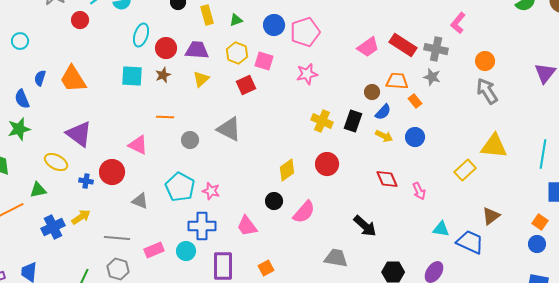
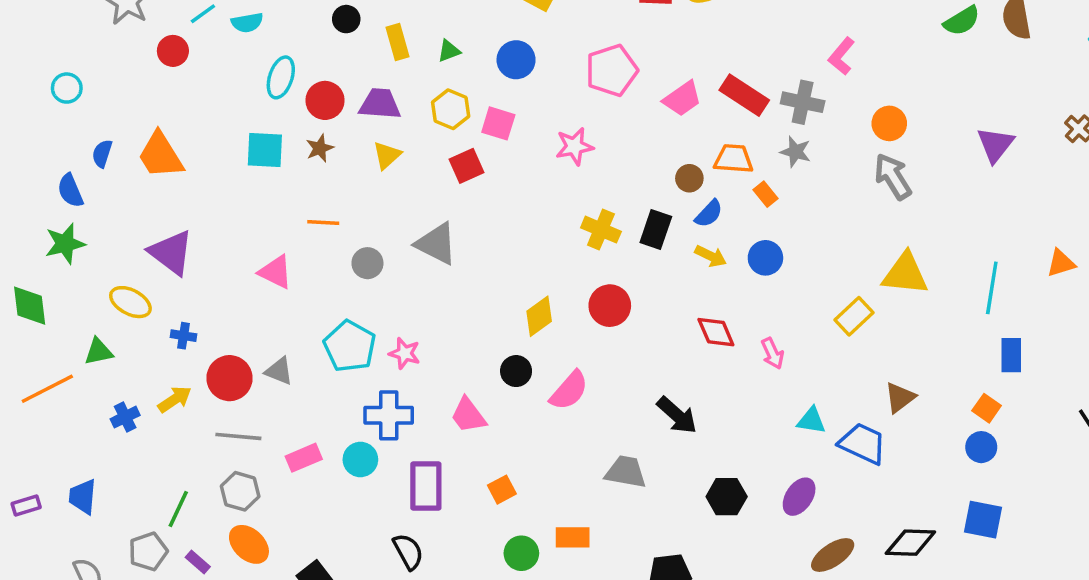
pink pentagon: (305, 32) -> (612, 70), moved
red circle: (112, 172) -> (229, 378), moved
blue cross: (53, 227) -> (125, 417), size x0.7

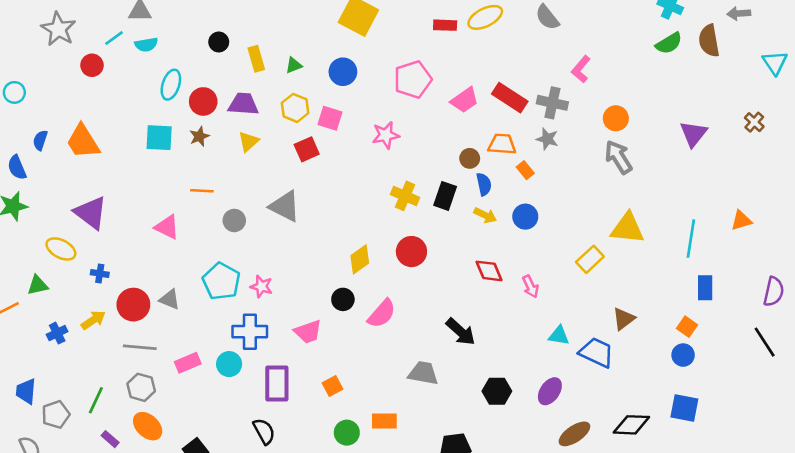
blue semicircle: (709, 214) -> (484, 184), turned -55
pink trapezoid: (468, 415) -> (308, 332), turned -72
gray pentagon: (148, 551) -> (56, 415), moved

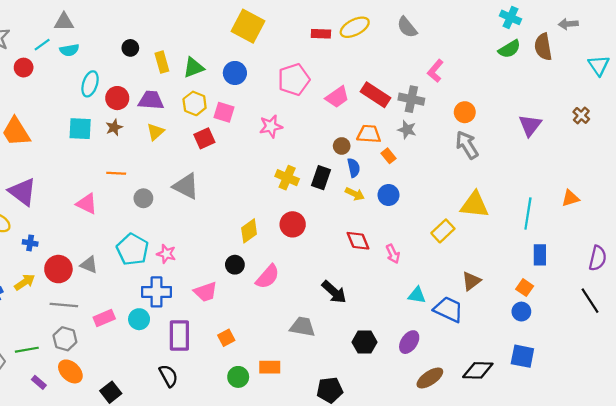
green triangle: (294, 65) -> (194, 68), size x1.5
green line: (96, 400) -> (27, 350), turned 55

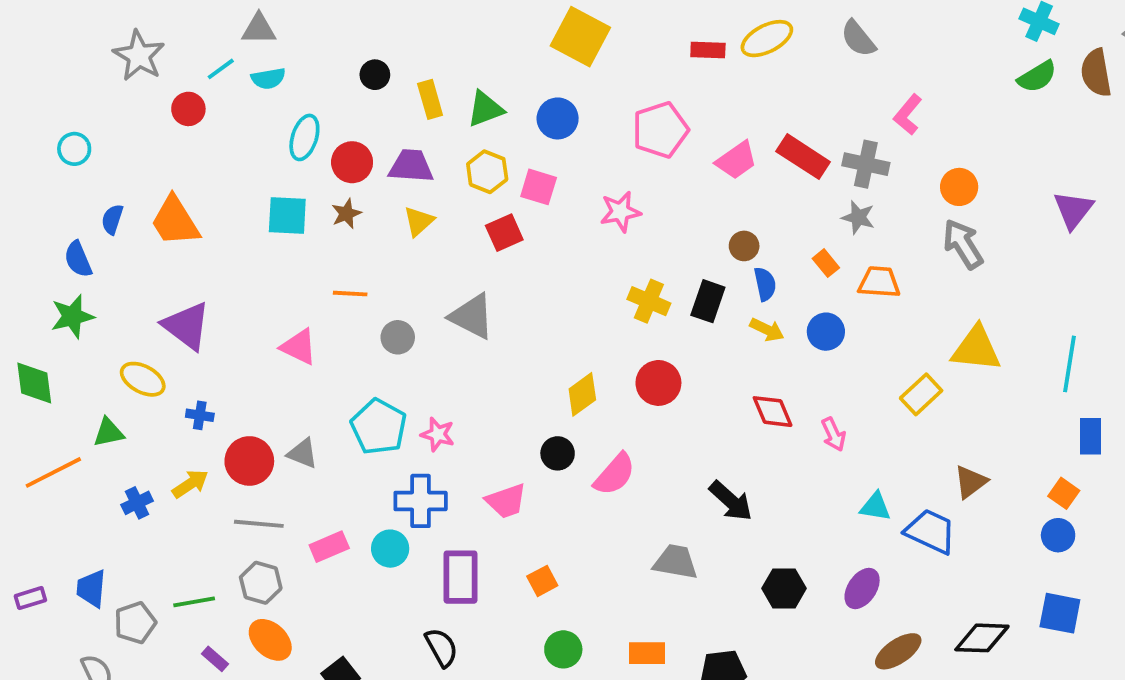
orange trapezoid: (369, 134) -> (879, 282), moved
orange rectangle: (270, 367) -> (647, 653), moved

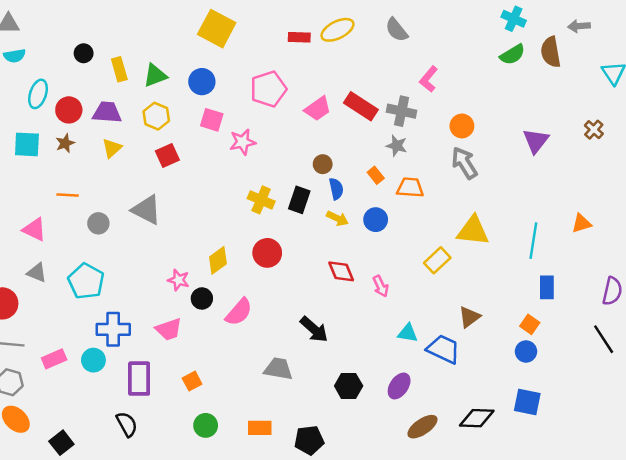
pink square: (539, 187) -> (212, 120), moved
pink star: (438, 434) -> (178, 280), moved
gray triangle: (303, 453) -> (37, 273), moved

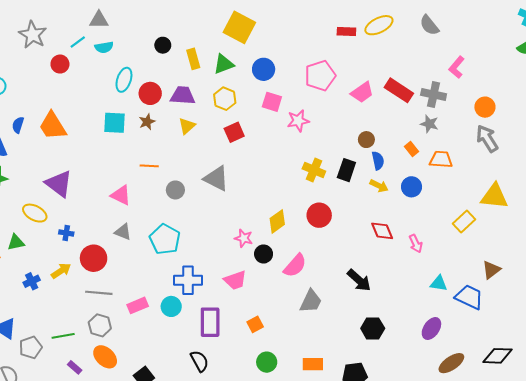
yellow square: (217, 29) -> (239, 27), moved
gray trapezoid: (278, 369) -> (311, 301), moved, turned 105
black hexagon: (349, 386) -> (373, 328), moved

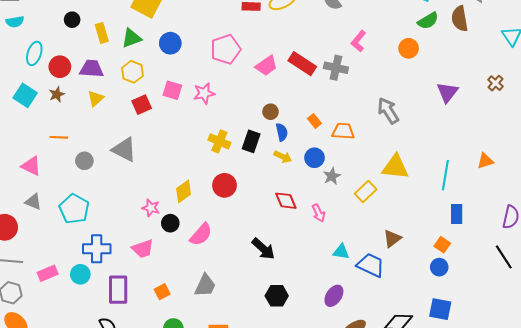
pink square: (272, 102) -> (172, 90), moved
orange circle: (485, 107) -> (409, 48), moved
cyan square: (115, 123) -> (25, 95), turned 30
gray star: (429, 124) -> (332, 176), moved, turned 30
gray trapezoid: (311, 301) -> (205, 286), moved

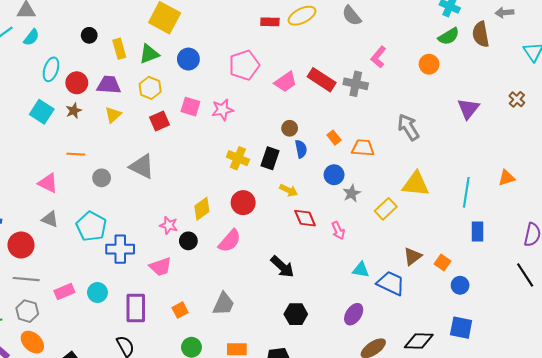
cyan semicircle: (15, 22) -> (31, 37), turned -42
yellow arrow: (283, 157) -> (289, 190), moved
pink semicircle: (201, 234) -> (230, 241), moved
orange square: (442, 245) -> (442, 263), moved
blue cross: (97, 249) -> (120, 249), moved

